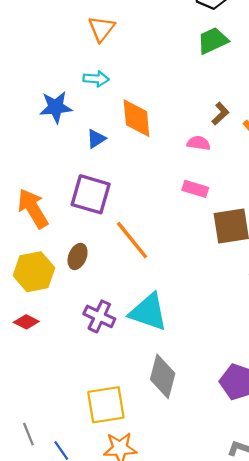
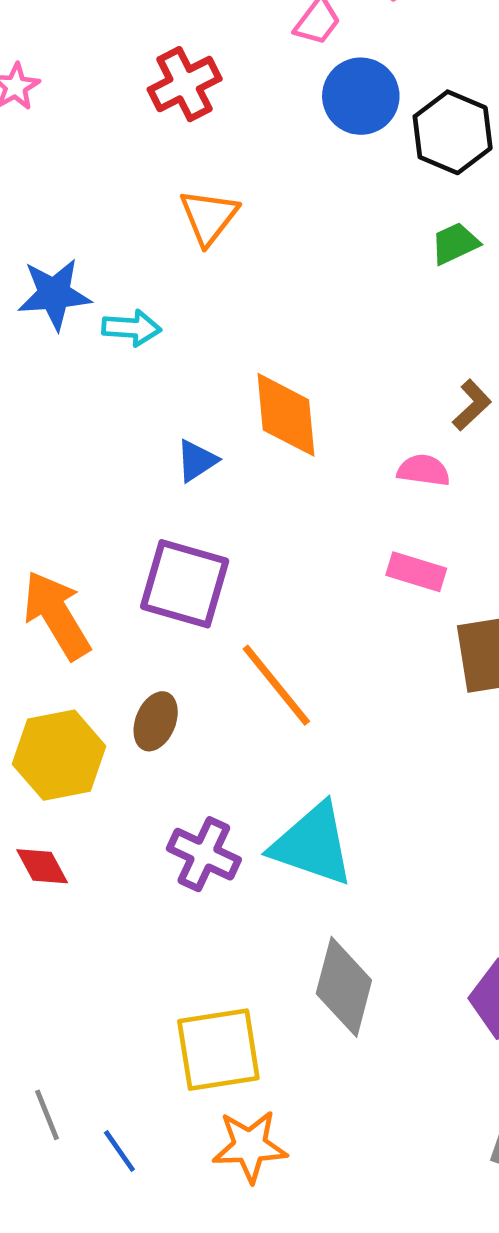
green trapezoid: (213, 41) -> (455, 243), size x0.7
cyan arrow: (96, 79) -> (131, 328), moved
blue star: (56, 107) -> (54, 294), moved
red diamond: (26, 322) -> (42, 866), turned 35

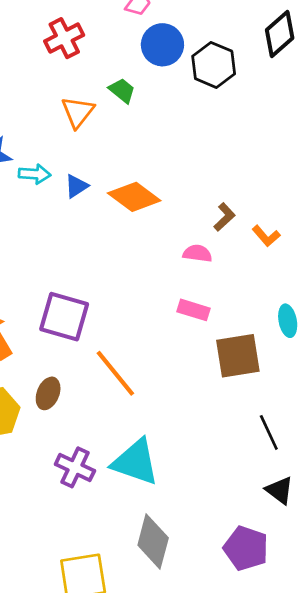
green trapezoid: (455, 243) -> (122, 91), moved, turned 64
orange diamond: (286, 415) -> (134, 197), moved, turned -48
blue triangle: (197, 461) -> (76, 186), moved

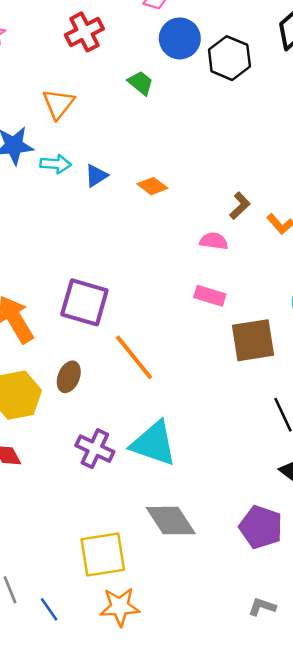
orange triangle: (78, 112) -> (58, 104), moved
orange diamond: (134, 197) -> (152, 186), size x0.6
gray diamond: (153, 541) -> (171, 521), turned -48

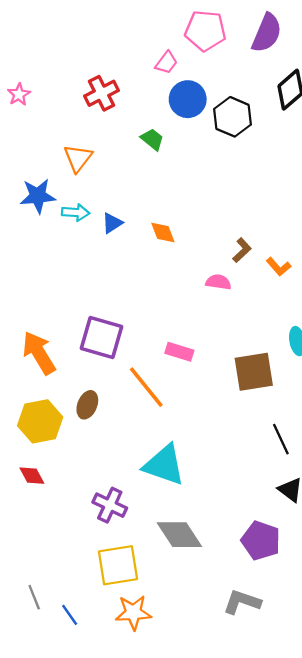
orange diamond: (152, 186) -> (163, 232), turned 32
pink rectangle: (210, 296) -> (179, 352), moved
purple cross: (95, 449) -> (110, 505), moved
gray L-shape: (262, 607) -> (242, 602), moved, size x1.5

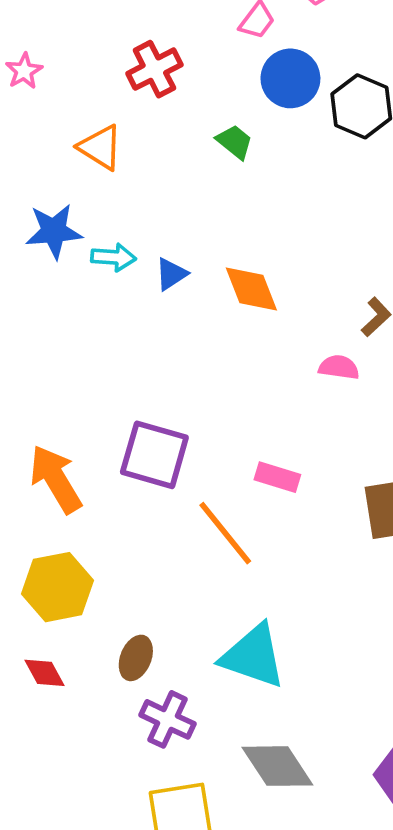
orange triangle: (78, 158) -> (100, 147), moved, turned -36
orange diamond: (163, 232) -> (251, 289), size x1.4
brown ellipse: (87, 405) -> (136, 658), moved

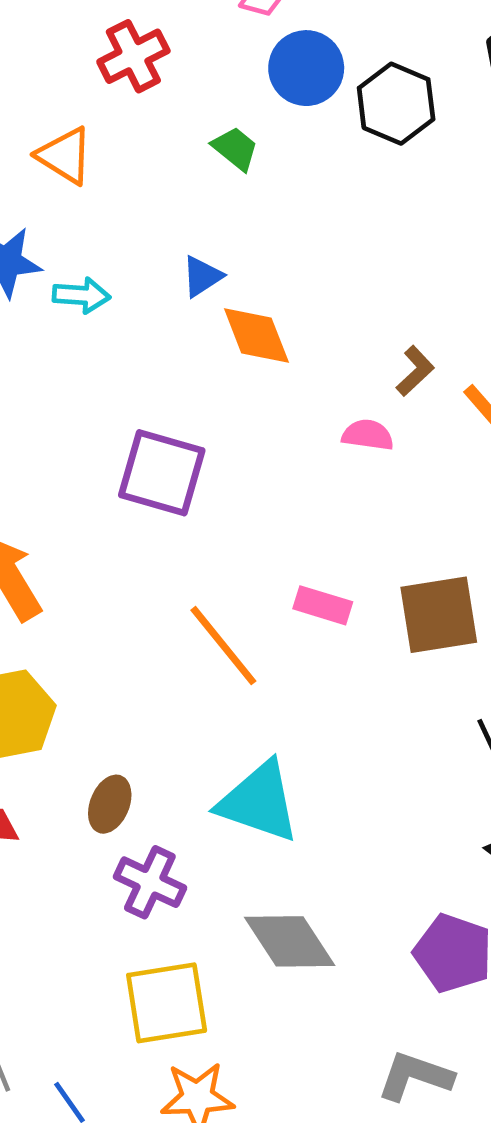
blue triangle: (171, 274) -> (202, 276), moved
purple square: (154, 455) -> (162, 473), moved
pink rectangle: (277, 477) -> (323, 605), moved

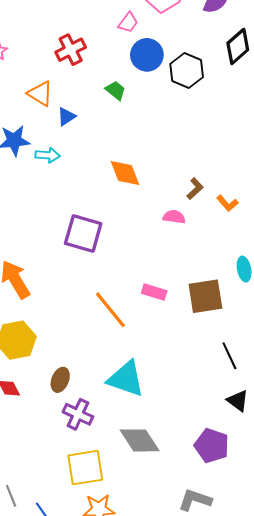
blue triangle: (202, 276) -> (66, 117), moved

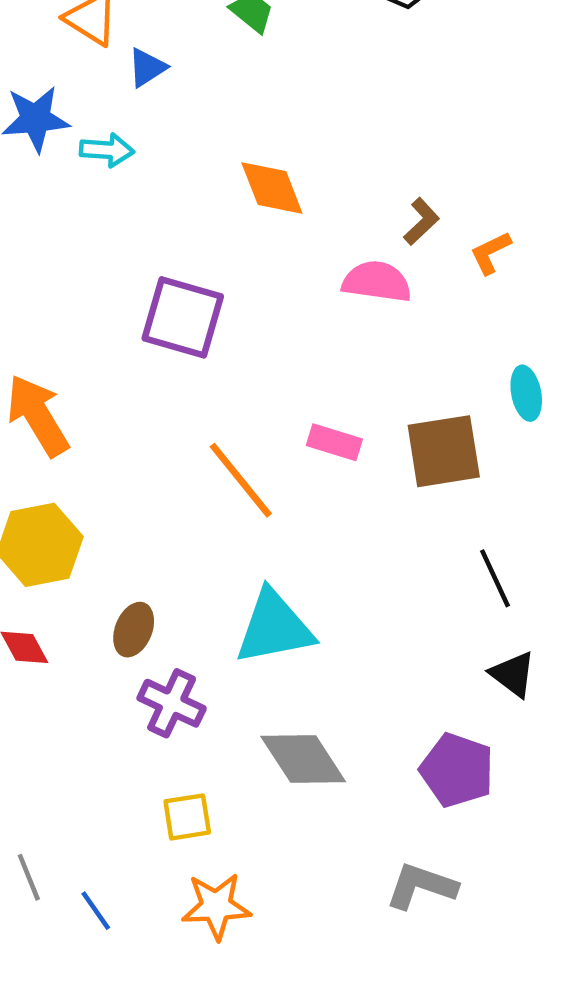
orange L-shape: (227, 203) -> (491, 253), turned 105
pink semicircle: (174, 217) -> (377, 282), size x1.4
cyan triangle: (126, 379) -> (274, 627), turned -30
yellow square: (85, 468) -> (187, 817), size x0.6

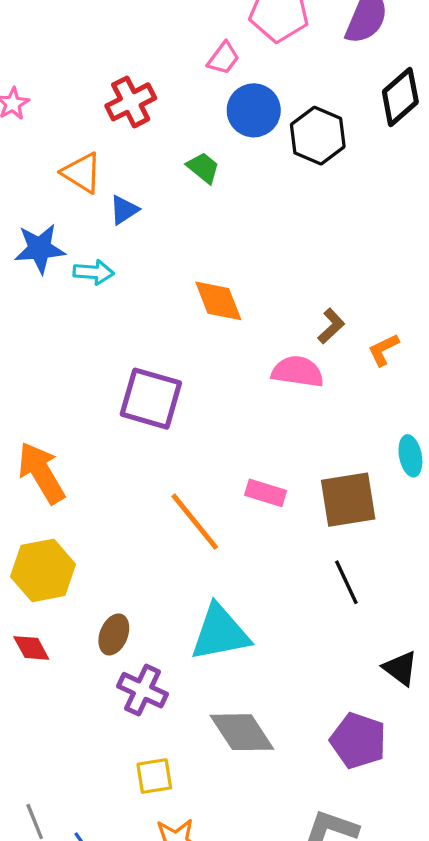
black line: (495, 578) -> (346, 582), moved

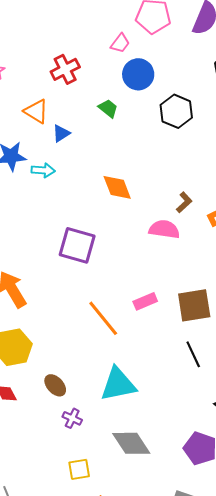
black hexagon: (318, 136) -> (176, 111), moved
pink rectangle: (266, 493) -> (145, 301), turned -40
brown ellipse: (114, 634) -> (55, 385), turned -65
purple cross: (142, 690) -> (72, 418), size x0.7

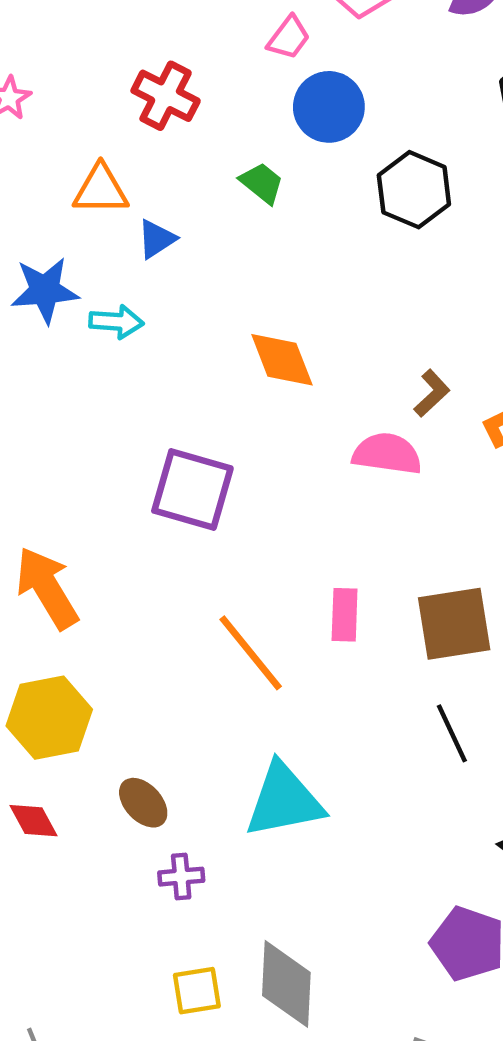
red cross: (65, 69) -> (166, 96), turned -36
orange triangle: (36, 111) -> (101, 190), turned -32
pink rectangle: (145, 301) -> (345, 615), turned -65
purple cross: (72, 418) -> (181, 877), turned -30
gray diamond: (131, 443) -> (286, 984), moved, turned 36

